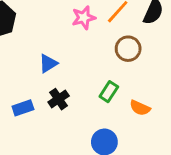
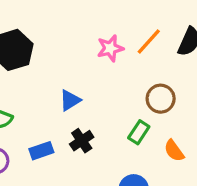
brown circle: (128, 49) -> (161, 99), moved
orange semicircle: (140, 108) -> (174, 151), turned 30

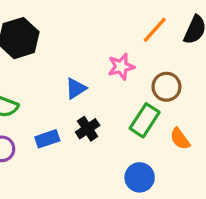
pink star: (110, 48) -> (121, 67), moved
green rectangle: (139, 132) -> (145, 120), size x1.4

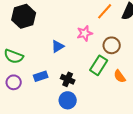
black cross: (88, 129) -> (68, 79), moved, turned -32
blue circle: (140, 177) -> (68, 100), moved

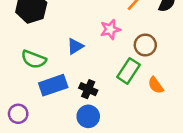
green semicircle: (14, 56) -> (34, 59), moved
blue rectangle: (41, 76) -> (53, 85), size x1.5
purple circle: (14, 82) -> (18, 114), moved

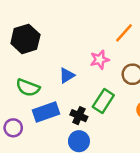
green rectangle: (128, 71) -> (103, 101), moved
purple circle: (18, 114) -> (13, 128), moved

